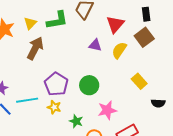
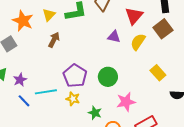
brown arrow: (35, 48) -> (54, 40), size x0.7

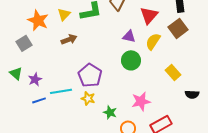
brown arrow: (54, 40) -> (69, 39), turned 42
green circle: (108, 77) -> (131, 60), moved
blue line: (24, 101) -> (39, 100), turned -64

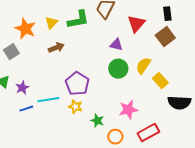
yellow semicircle: (153, 41) -> (143, 66), moved
black semicircle: (192, 94) -> (179, 103), size x1.6

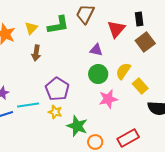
black rectangle: (167, 14) -> (139, 19), moved
brown arrow: (56, 48) -> (36, 53), turned 119
pink star: (128, 110) -> (108, 99), moved
green star: (97, 121) -> (77, 126), size x1.5

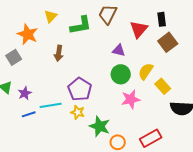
yellow triangle: (31, 28) -> (51, 16), moved

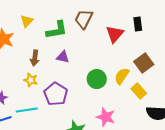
brown square: (168, 42) -> (144, 63), moved
purple triangle: (119, 50) -> (63, 57), moved
pink star: (131, 99) -> (106, 117), moved, turned 30
yellow star: (78, 112) -> (31, 80), moved

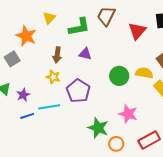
yellow semicircle: (122, 76) -> (144, 73), turned 66

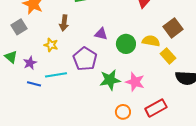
purple triangle: (85, 54) -> (101, 34), moved
yellow star: (53, 77) -> (51, 45), moved
blue line: (27, 116) -> (34, 84), turned 32
green star: (98, 128) -> (110, 80), moved, turned -30

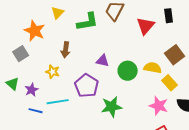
pink star: (135, 82) -> (159, 106), moved

